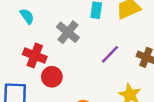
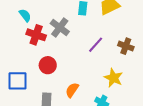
red cross: (35, 56) -> (36, 35), moved

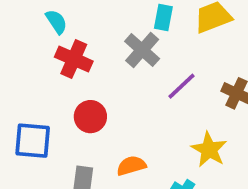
gray cross: (60, 28) -> (142, 50), moved
orange semicircle: (72, 90) -> (131, 166), turned 35

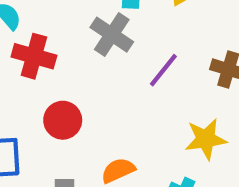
yellow star: (209, 150) -> (206, 139), turned -30

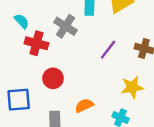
gray cross: (112, 35) -> (65, 26), moved

